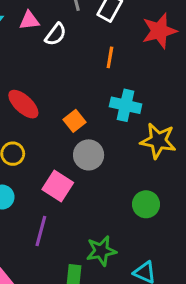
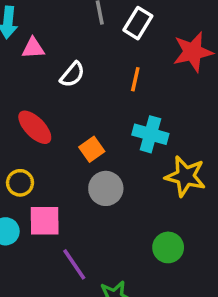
pink triangle: (29, 20) -> (33, 48), moved
white semicircle: (56, 34) -> (72, 75), moved
pink square: (58, 186) -> (45, 221), moved, turned -36
purple line: (41, 231) -> (74, 264), moved, turned -52

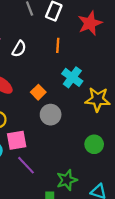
cyan cross: (150, 134) -> (72, 77), turned 30
purple line: (74, 264) -> (26, 165), moved

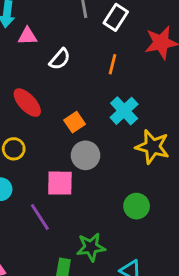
pink square: (17, 140) -> (60, 183), moved

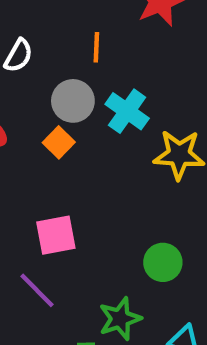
gray circle: (86, 155) -> (73, 101), moved
green circle: (137, 206) -> (163, 262), moved

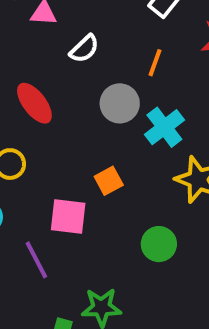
orange square: (59, 142) -> (109, 181), moved
green circle: (163, 262) -> (159, 244), moved

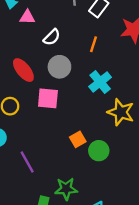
gray circle: (120, 103) -> (59, 67), moved
orange square: (109, 181) -> (78, 139), moved
pink square: (68, 216) -> (48, 98), moved

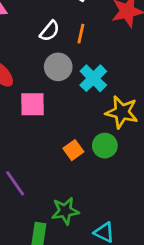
white semicircle: (52, 37) -> (50, 31), moved
gray circle: (59, 67) -> (58, 67), moved
green circle: (99, 151) -> (105, 146), moved

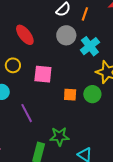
pink square: (32, 104) -> (43, 74), moved
orange square: (73, 150) -> (70, 95), turned 32

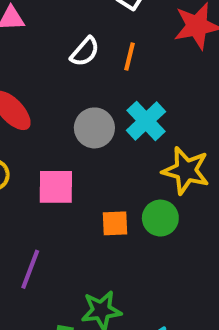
gray circle: (66, 35) -> (94, 128), moved
purple line: (27, 113) -> (30, 269), turned 54

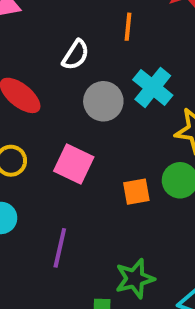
white semicircle: (85, 52) -> (76, 55), moved
pink square: (56, 187) -> (74, 164), turned 33

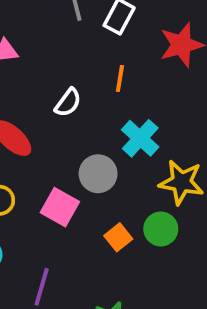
gray circle: (103, 101) -> (98, 174), moved
orange square: (136, 192) -> (118, 237), turned -32

